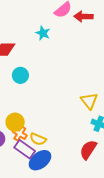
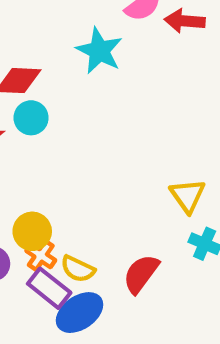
cyan star: (43, 33) -> (99, 51), size x1.5
cyan circle: (20, 75) -> (31, 118), moved
red semicircle: (88, 150) -> (141, 274), moved

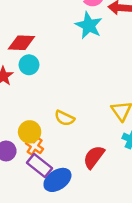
cyan star: (99, 51) -> (89, 25), moved
yellow semicircle: (78, 269) -> (65, 118), moved

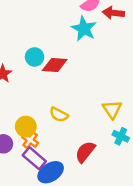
red diamond: (21, 43) -> (55, 65), moved
cyan circle: (29, 65) -> (35, 57), moved

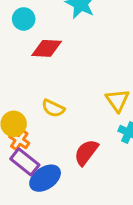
cyan circle: (35, 57) -> (24, 19), moved

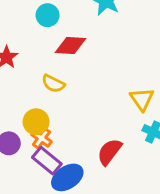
yellow semicircle: (53, 108) -> (53, 84), moved

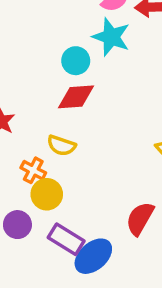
cyan circle: (48, 15) -> (76, 61), moved
orange cross: (42, 138) -> (33, 170), moved

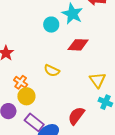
red diamond: (76, 97) -> (78, 45), moved
yellow semicircle: (61, 146) -> (52, 71), moved

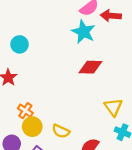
cyan circle: (51, 25) -> (20, 44), moved
yellow semicircle: (52, 71) -> (61, 131), moved

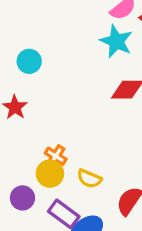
orange cross: (25, 111) -> (56, 156), moved

